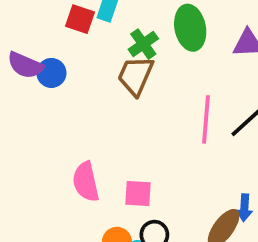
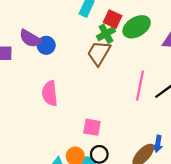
red square: (80, 19) -> (113, 19), moved
green ellipse: (190, 28) -> (137, 27), turned 64
pink semicircle: (86, 182) -> (50, 93), moved

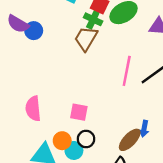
green cross: (106, 34) -> (93, 19), turned -36
pink semicircle: (50, 93) -> (33, 109), moved

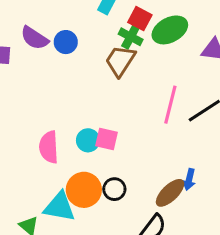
blue circle: (34, 31) -> (66, 42), moved
pink square: (79, 112) -> (106, 139), moved
orange circle: (62, 141) -> (84, 190), size x1.5
cyan circle: (74, 150) -> (88, 140), moved

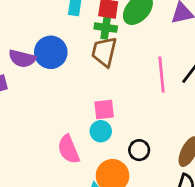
blue circle: (66, 42) -> (51, 52), size x1.5
pink square: (106, 139) -> (104, 110), moved
black circle: (114, 189) -> (139, 150), moved

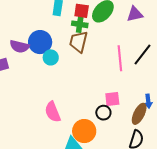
pink square: (104, 110) -> (112, 99), moved
cyan circle: (101, 131) -> (51, 57), moved

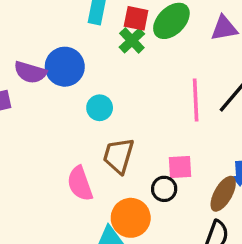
green cross: (80, 24) -> (132, 41), turned 35
brown trapezoid: (79, 42) -> (118, 156), moved
cyan circle: (51, 57) -> (100, 108), moved

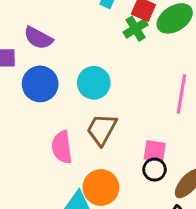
blue circle: (65, 67) -> (40, 84), moved
cyan circle: (100, 108) -> (94, 83), size x1.4
black circle: (164, 189) -> (155, 170), moved

